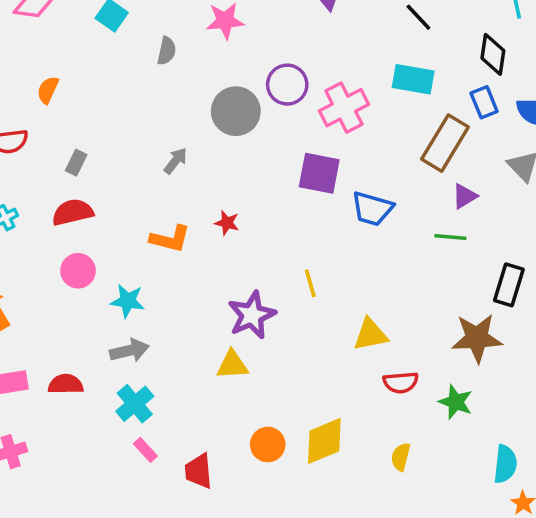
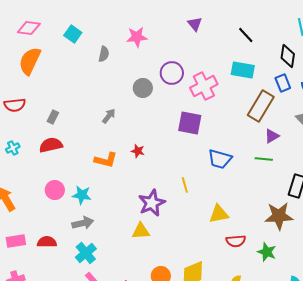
orange semicircle: (48, 90) -> (30, 61), moved, size x1.8
gray circle: (236, 111) -> (143, 88), size x0.7
blue trapezoid: (372, 209) -> (220, 159), moved
pink circle: (78, 271) -> (55, 190), moved

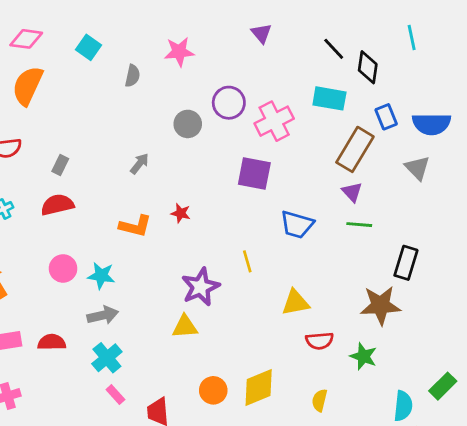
black diamond: (288, 56) -> (368, 67), moved
purple triangle: (272, 136) -> (352, 192), moved, turned -42

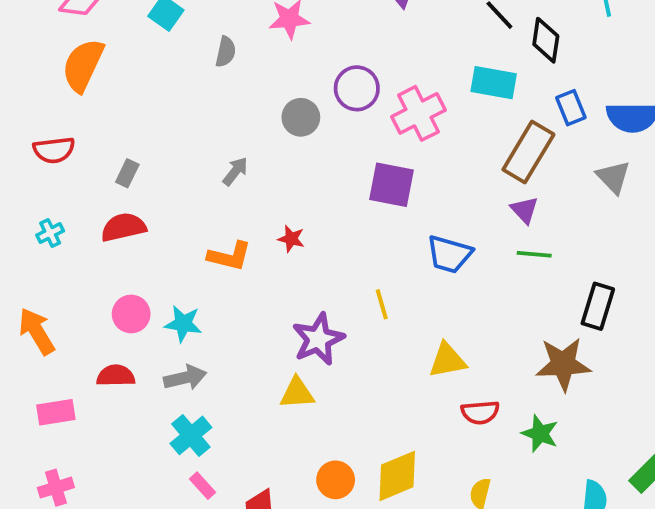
red semicircle: (52, 342) -> (116, 376), moved

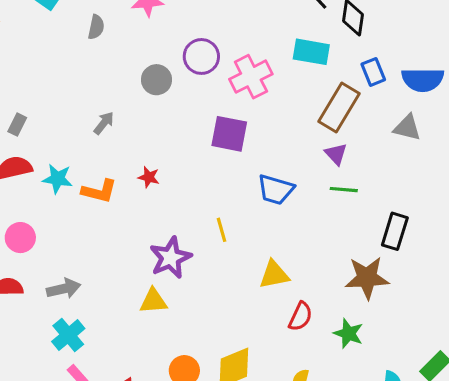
gray triangle: (613, 177) -> (407, 128), turned -32
cyan star: (183, 324) -> (57, 179), moved
red semicircle: (480, 412) -> (300, 316), turned -60

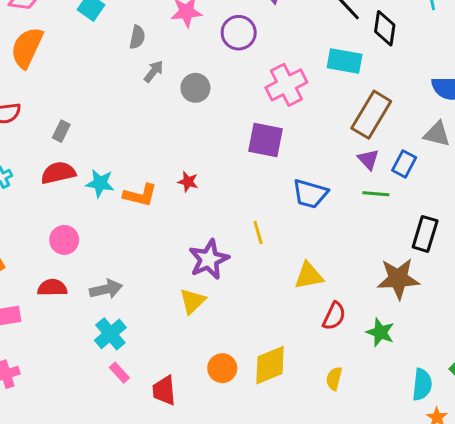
purple circle: (201, 56) -> (239, 33), moved
blue rectangle: (373, 72) -> (404, 164), moved, turned 50
gray arrow: (104, 123) -> (154, 71), moved
yellow triangle: (153, 301) -> (192, 301), turned -40

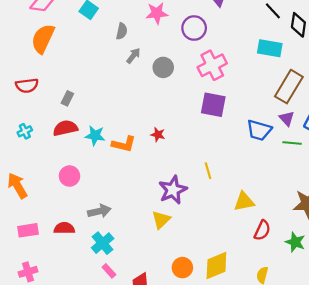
pink cross: (286, 85) -> (212, 65), moved
blue trapezoid: (310, 194) -> (259, 130), moved
red semicircle: (52, 288) -> (64, 228), moved

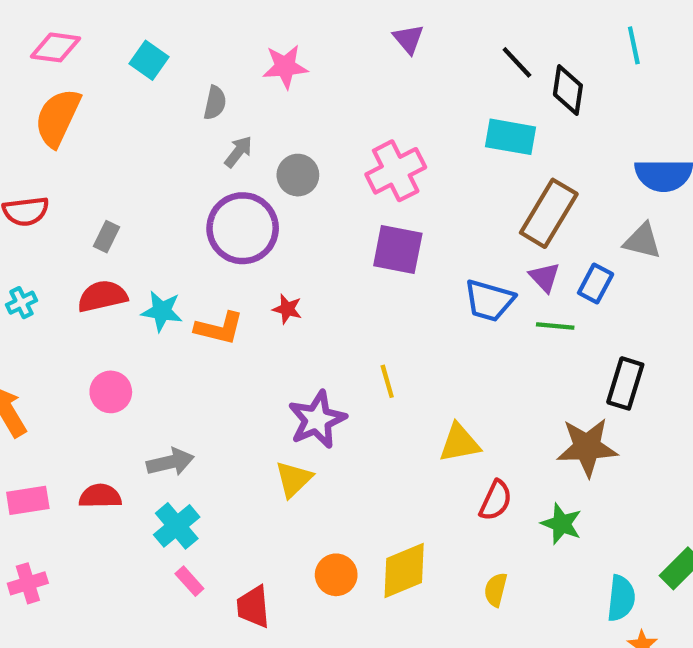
purple circle: (194, 28) -> (243, 228), moved, size x1.4

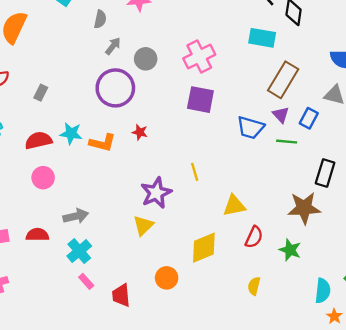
red semicircle: (102, 296) -> (38, 140), moved
yellow diamond: (404, 571) -> (204, 248), moved

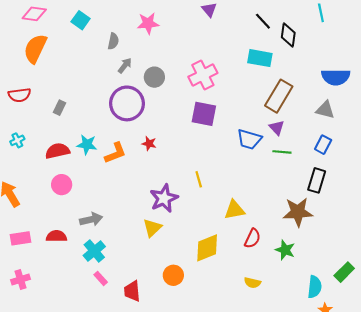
blue rectangle: (309, 118) -> (323, 145), moved
orange L-shape: (103, 143) -> (115, 153), turned -35
yellow semicircle: (254, 286) -> (252, 283), turned -91

